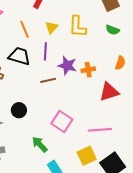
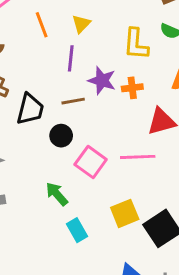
yellow L-shape: (78, 27) -> (136, 44), moved
black trapezoid: (19, 56) -> (30, 109), moved, turned 85
black circle: (19, 110) -> (61, 136), moved
pink line: (100, 130) -> (138, 157), moved

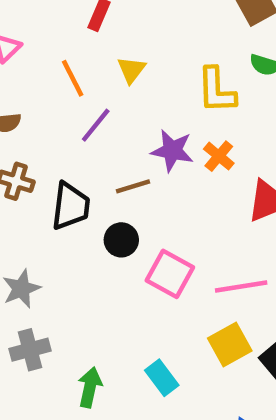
purple line: (71, 58) -> (96, 125), moved, turned 40
orange cross: (132, 88) -> (219, 156), turned -36
pink line: (138, 157) -> (241, 287), moved
green arrow: (57, 194) -> (90, 387), moved, turned 60

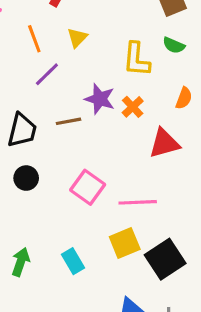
black circle: (121, 240) -> (26, 178), moved

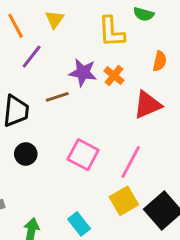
pink line: (138, 202) -> (131, 162), turned -52

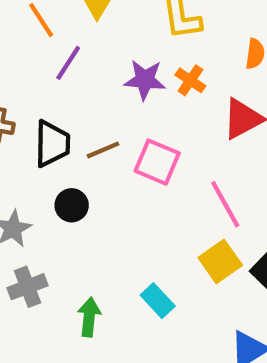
brown line: (57, 97) -> (103, 150), moved
pink square: (83, 155) -> (157, 162), moved
pink line: (131, 162) -> (225, 204), turned -52

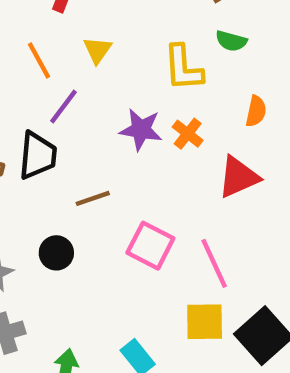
black trapezoid: (52, 144) -> (38, 155), moved
pink square: (157, 162) -> (150, 246), moved
yellow square: (220, 261) -> (205, 322), turned 30

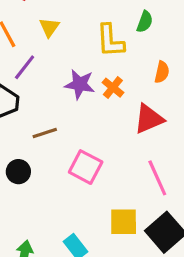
green semicircle: (231, 41) -> (145, 22), turned -85
pink line: (214, 263) -> (157, 178), moved

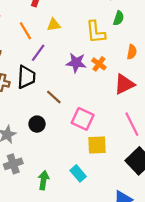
yellow triangle: (49, 27) -> (54, 25), turned 48
brown line: (45, 133) -> (54, 97), turned 63
yellow square: (124, 222) -> (97, 145), moved

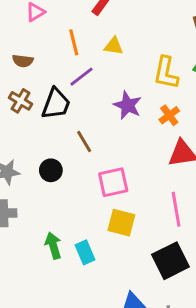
orange cross: (99, 64) -> (169, 115), moved
pink square: (83, 119) -> (113, 182), turned 35
green arrow: (44, 180) -> (53, 246), moved, turned -42

